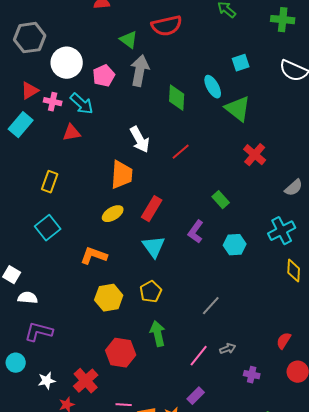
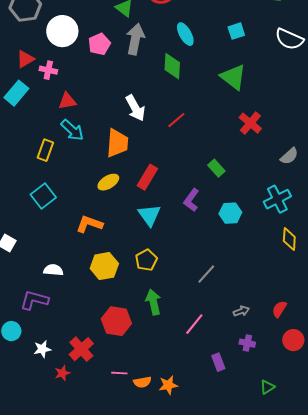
cyan ellipse: (213, 87) -> (185, 34), moved
cyan arrow: (82, 104) -> (72, 130), moved
white semicircle: (28, 298) -> (53, 270), moved
gray arrow: (228, 349) -> (241, 311), moved
purple rectangle: (196, 396) -> (218, 362), moved, turned -66

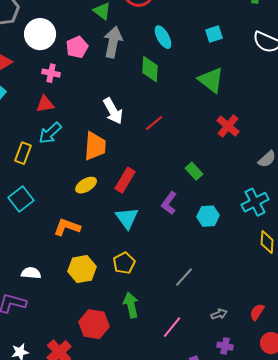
pink cross: (48, 70) -> (51, 73), moved
cyan arrow: (72, 130) -> (50, 133), turned 95

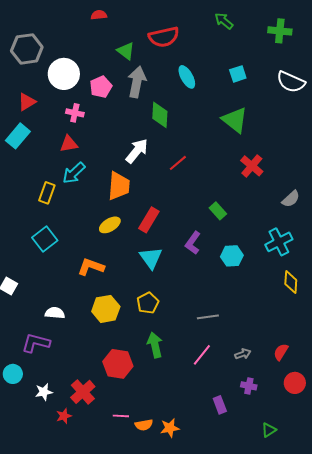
green diamond: (150, 69) -> (160, 115), moved
white arrow: (113, 111) -> (137, 151), turned -112
gray line: (184, 277) -> (208, 317), turned 40
pink line: (172, 327) -> (202, 355), moved

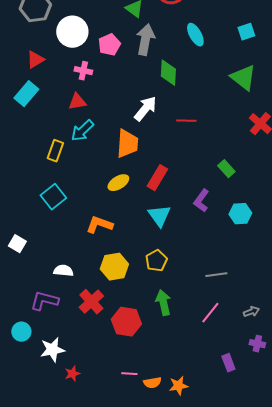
red line: (178, 163) -> (186, 121), turned 42
white star: (44, 392) -> (52, 350), size x1.4
red cross: (83, 392) -> (91, 302), moved

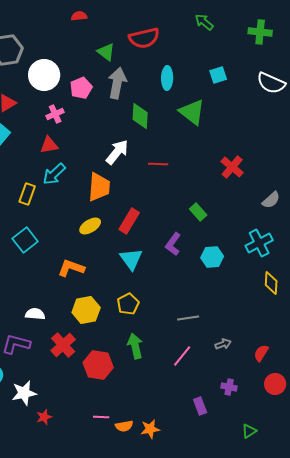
cyan ellipse: (195, 35) -> (167, 78), turned 30
pink cross: (83, 71) -> (55, 114), turned -36
green triangle: (243, 78) -> (192, 112), moved
gray arrow: (251, 312) -> (223, 344), moved

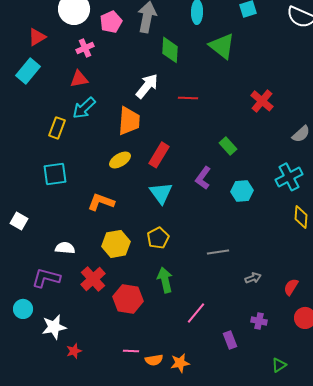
cyan square: (25, 240) -> (55, 174), turned 30
pink line: (182, 356) -> (196, 313), moved

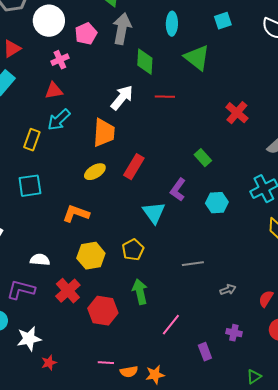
red line: (188, 98) -> (165, 97), moved
cyan triangle: (161, 193) -> (154, 213), moved

